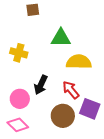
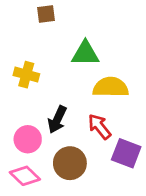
brown circle: (63, 116) -> (70, 163), moved

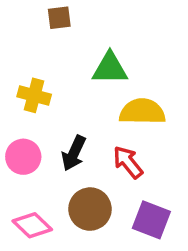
pink circle: (28, 139) -> (23, 157), moved
purple square: (126, 153) -> (151, 220), moved

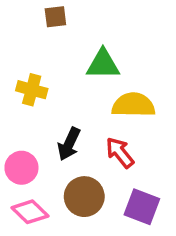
pink circle: (23, 157) -> (21, 168), moved

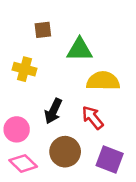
brown square: (55, 17) -> (43, 30), moved

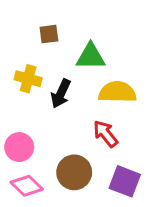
black arrow: (53, 111) -> (61, 94), moved

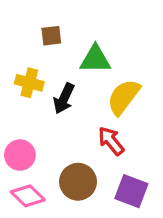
yellow semicircle: (117, 92) -> (124, 97), turned -54

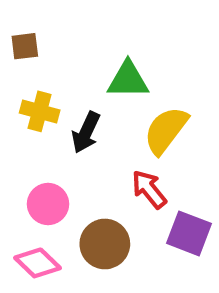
brown square: (51, 36) -> (25, 46), moved
pink circle: (20, 155) -> (48, 204), moved
purple square: (131, 191) -> (189, 233), moved

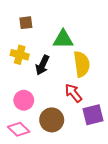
brown square: (25, 46) -> (26, 23), moved
yellow semicircle: (166, 130) -> (82, 64), turned 135
purple square: (189, 233) -> (93, 115), turned -35

